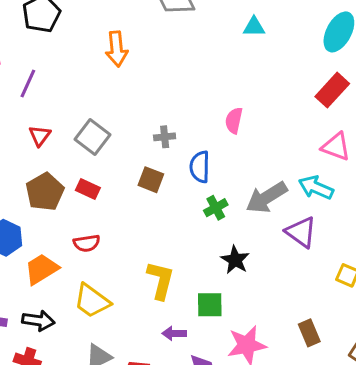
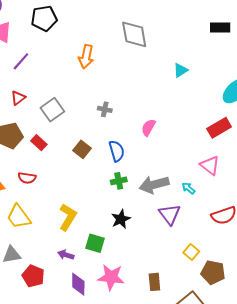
cyan triangle: (254, 27) -> (181, 70), turned -49
gray cross: (165, 137) -> (105, 109), moved
blue semicircle: (200, 167) -> (117, 151), turned 145
cyan arrow: (316, 188) -> (188, 188), size x0.6

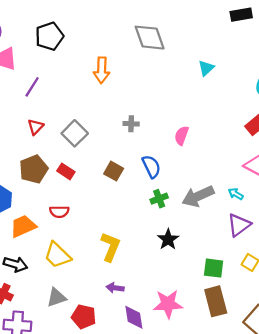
purple triangle: (170, 214) -> (239, 225), moved, turned 40
green square: (95, 243) -> (214, 268), moved
brown rectangle: (154, 282) -> (216, 301), size x1.5

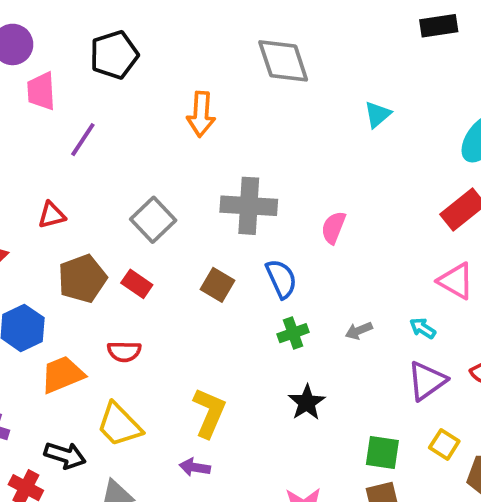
gray cross: (131, 124) -> (249, 206), size x2.0
red triangle: (36, 127) -> (52, 215), moved, turned 30
gray arrow: (198, 196) -> (359, 331), size x0.5
black arrow: (15, 264) -> (65, 455), moved
purple arrow: (115, 288) -> (195, 467), moved

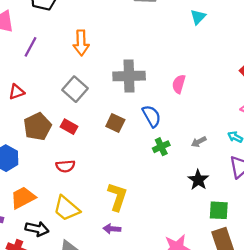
orange arrow: (201, 114) -> (81, 43), moved
orange trapezoid: (62, 375) -> (23, 198), moved
black star: (307, 402) -> (198, 180), moved

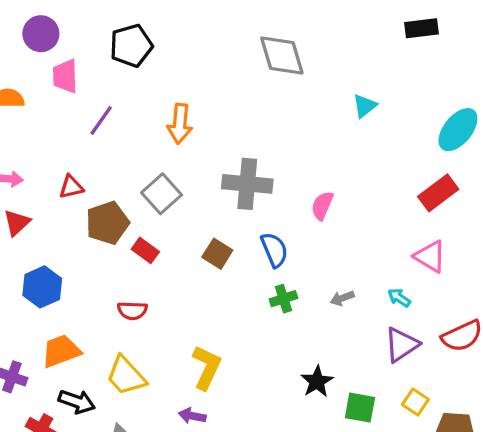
brown pentagon: (37, 127) -> (107, 223), moved
black star: (198, 180) -> (317, 381), moved

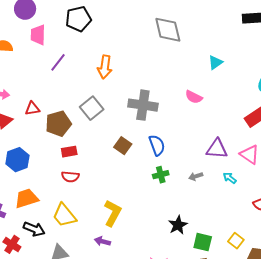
red triangle: (71, 187) -> (32, 109), moved
pink semicircle: (322, 206) -> (194, 97), moved, turned -90
red rectangle: (145, 250) -> (69, 152), moved, turned -49
purple triangle: (402, 345) -> (217, 149), moved, turned 35

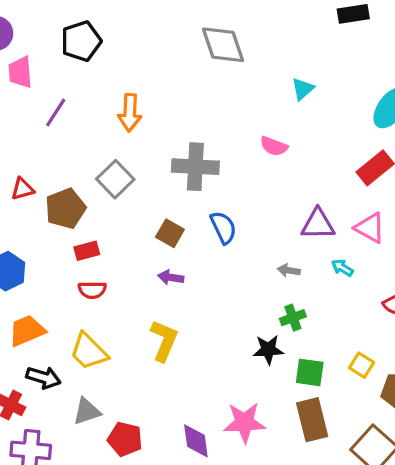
green cross: (161, 175) -> (293, 318), moved
gray arrow: (196, 176) -> (289, 270), turned 32
black star: (178, 225) -> (268, 350), turned 30
purple arrow: (102, 241) -> (171, 277), moved

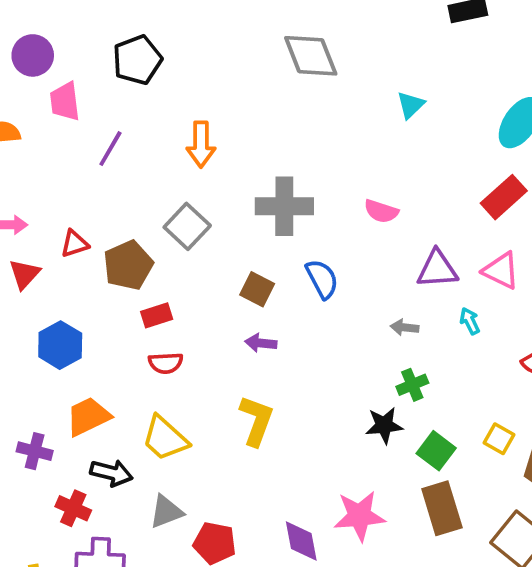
pink semicircle: (274, 146) -> (381, 211), moved
cyan arrow: (342, 268) -> (470, 321), turned 35
green square: (310, 372) -> (436, 451), turned 32

